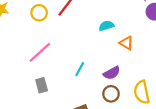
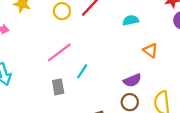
cyan semicircle: (106, 26) -> (131, 20), moved
cyan line: (80, 69) -> (82, 71), moved

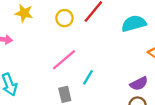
cyan semicircle: (131, 20) -> (134, 23), size x1.5

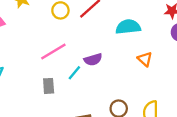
purple semicircle: (139, 84) -> (93, 60), moved

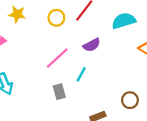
purple semicircle: (93, 60) -> (92, 45), moved

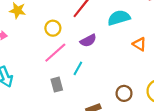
yellow circle: (56, 18) -> (53, 28), moved

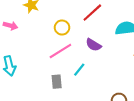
purple semicircle: (88, 41) -> (93, 45), turned 49

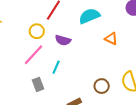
yellow circle: (62, 28) -> (37, 31), moved

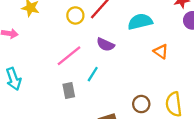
yellow circle: (37, 31) -> (75, 15), moved

